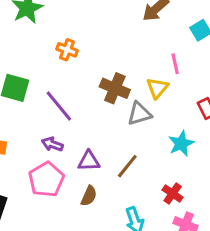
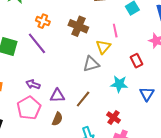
brown cross: (115, 88) -> (78, 26), moved
purple line: (59, 106) -> (37, 43), moved
cyan star: (181, 144) -> (119, 84), turned 30

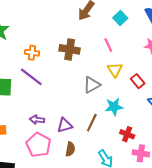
yellow triangle: (103, 47) -> (115, 70), moved
red rectangle: (136, 61) -> (138, 81), moved
cyan star: (119, 84) -> (114, 107), moved

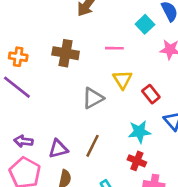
cyan square: (120, 18) -> (145, 24), moved
pink line: (108, 45) -> (114, 48), turned -64
cyan star: (114, 107) -> (139, 132), moved

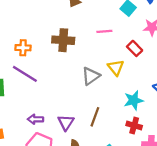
yellow triangle: (122, 80) -> (116, 68), moved
red rectangle: (151, 94) -> (135, 48), moved
purple triangle: (58, 149) -> (66, 123), turned -36

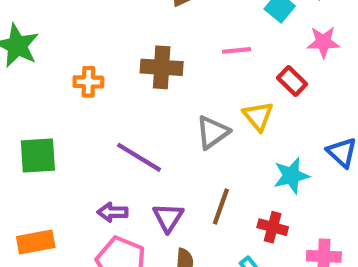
purple line: (25, 74) -> (139, 157), moved
red cross: (134, 125) -> (273, 227), moved

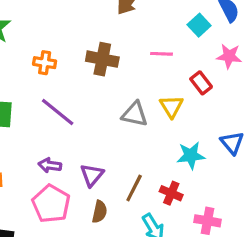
gray triangle: (213, 132) -> (135, 114), turned 40
purple line: (139, 157) -> (58, 112), moved
brown line: (221, 206) -> (134, 188), moved

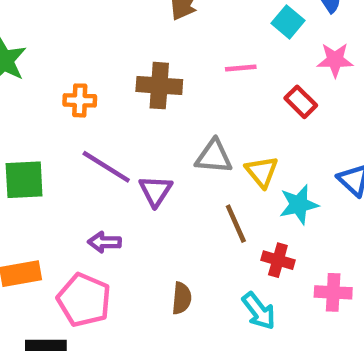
yellow triangle: (171, 106) -> (262, 172), moved
purple triangle: (92, 175) -> (156, 191), moved
brown line: (134, 188) -> (236, 224), moved, turned -44
pink pentagon: (51, 204) -> (84, 300), moved

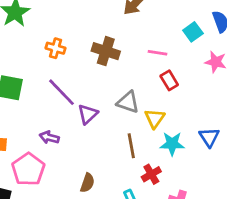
red rectangle: (301, 102) -> (169, 80), moved
red cross: (278, 260) -> (151, 174), turned 30

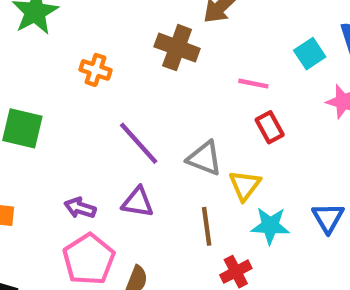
brown cross: (106, 51) -> (177, 48), moved
purple line: (62, 92) -> (139, 143), moved
purple triangle: (88, 114) -> (138, 202), moved, turned 50
pink pentagon: (28, 169) -> (89, 259), moved

